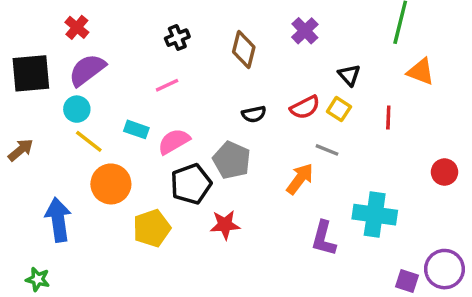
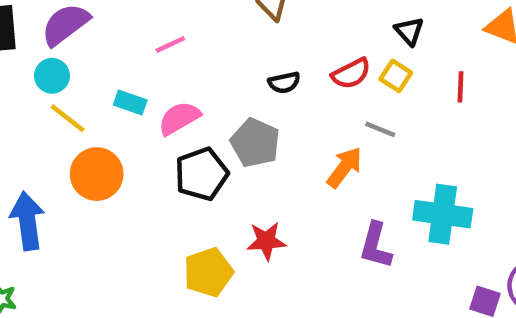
red star: (225, 225) -> (266, 241), moved
yellow pentagon: (152, 228) -> (208, 272), moved

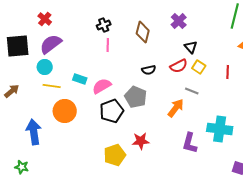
black triangle: (409, 31) -> (191, 47), moved
pink line: (170, 45) -> (108, 45), moved, turned -64
yellow line: (68, 118) -> (52, 86), turned -30

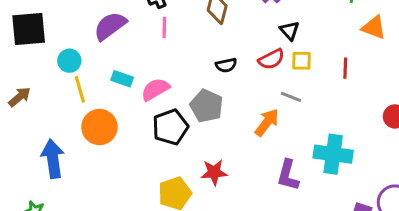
purple semicircle: (51, 44) -> (110, 26), moved
yellow square: (199, 67) -> (301, 61), turned -32
yellow line: (52, 86) -> (80, 89), turned 66

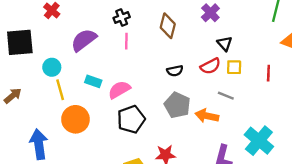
gray pentagon: (207, 106) -> (177, 105), moved
orange arrow: (267, 122) -> (207, 116), turned -115
cyan cross: (333, 154) -> (259, 141), turned 32

